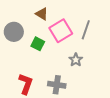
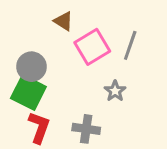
gray circle: (14, 32) -> (32, 67), moved
green square: (38, 44) -> (28, 92), moved, size x1.6

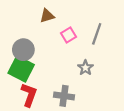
brown triangle: (63, 21) -> (47, 16), turned -49
pink square: (92, 47) -> (68, 35), size x0.6

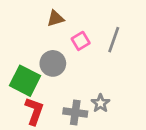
gray circle: (23, 50) -> (53, 63), moved
gray star: (85, 68) -> (100, 103), moved

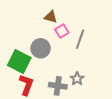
brown triangle: (55, 18) -> (51, 17), moved, turned 32
gray line: (114, 40) -> (80, 39), moved

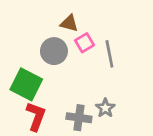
gray line: (80, 39) -> (109, 54), turned -30
gray circle: (41, 48) -> (54, 51), moved

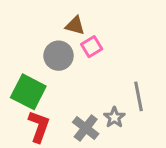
gray line: (109, 54) -> (138, 96), moved
gray cross: (79, 118) -> (86, 128), turned 30

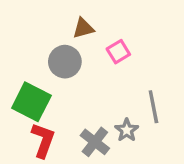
brown triangle: (75, 25) -> (83, 28), turned -30
pink square: (92, 47) -> (118, 52), moved

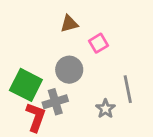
gray circle: (65, 62) -> (69, 70), moved
gray cross: (95, 142) -> (55, 102), moved, turned 35

